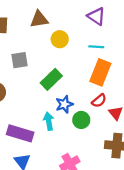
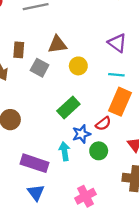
gray square: (19, 60) -> (40, 68), moved, turned 36
red semicircle: (99, 101) -> (103, 124), moved

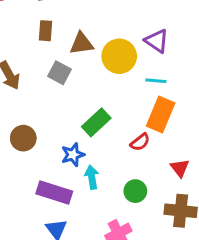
brown rectangle: (19, 50) -> (45, 31), moved
yellow circle: (78, 66) -> (119, 56), moved, size x1.5
blue star: (81, 134) -> (73, 155), moved
green circle: (99, 151) -> (135, 191), moved

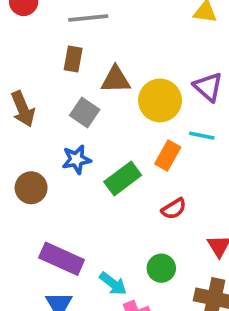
orange rectangle: (161, 114) -> (168, 156), moved, size x0.7
blue star: (73, 155) -> (76, 159), moved
cyan arrow: (92, 177) -> (113, 284), moved, turned 130

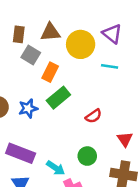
brown rectangle: (73, 59) -> (19, 34), moved
orange rectangle: (168, 156) -> (50, 72), moved
blue star: (76, 159) -> (28, 108), moved

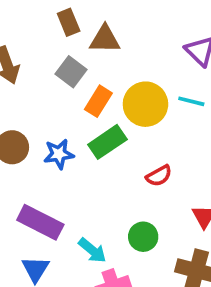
brown rectangle: (19, 34) -> (69, 22), moved, turned -35
yellow circle: (81, 44) -> (145, 104), moved

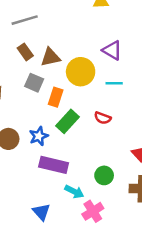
yellow circle: (145, 104) -> (81, 72), moved
red semicircle: (159, 176) -> (103, 118), moved, turned 63
purple rectangle: (40, 222) -> (54, 165), moved

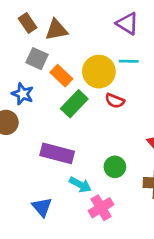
yellow circle: (81, 72) -> (99, 72), moved
orange rectangle: (56, 97) -> (61, 76), turned -66
blue star: (39, 136) -> (23, 94), moved, turned -30

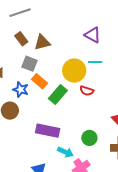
orange rectangle: (61, 76) -> (40, 81), moved

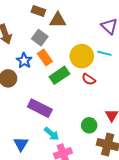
brown rectangle: (21, 39) -> (38, 11), turned -48
green circle: (89, 138) -> (89, 125), moved

